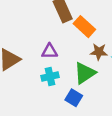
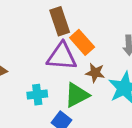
purple triangle: (50, 51) -> (62, 56), moved, size x1.6

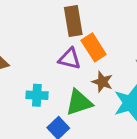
purple triangle: (62, 56) -> (70, 59), size x0.7

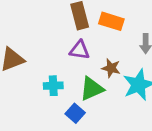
orange rectangle: (94, 47) -> (111, 21), moved, turned -35

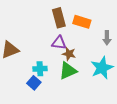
brown star: (111, 68) -> (69, 54), moved
blue square: (75, 113) -> (34, 83), moved

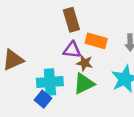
orange rectangle: (82, 22) -> (96, 41), moved
cyan cross: (40, 69) -> (50, 82), size x1.5

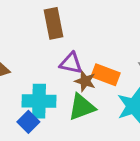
brown rectangle: (71, 20) -> (54, 23), moved
orange rectangle: (96, 41) -> (106, 75), moved

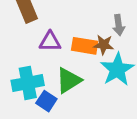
brown star: (85, 81) -> (104, 45), moved
blue square: (28, 122) -> (46, 101), moved

